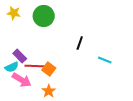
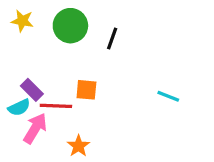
black line: (80, 43) -> (112, 38), moved
orange square: (49, 69) -> (86, 90), moved, turned -32
pink arrow: (22, 80) -> (35, 128), turned -90

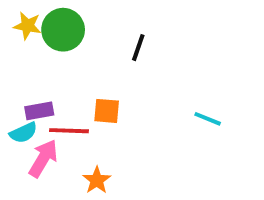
green circle: (70, 26) -> (63, 30), moved
purple rectangle: (32, 90) -> (39, 111), turned -55

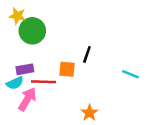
green circle: (63, 30) -> (32, 31), moved
black line: (138, 48) -> (87, 54), moved
orange star: (97, 180) -> (89, 113), moved

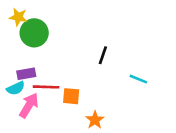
black line: (87, 54) -> (103, 55), moved
orange square: (67, 69) -> (71, 96), moved

